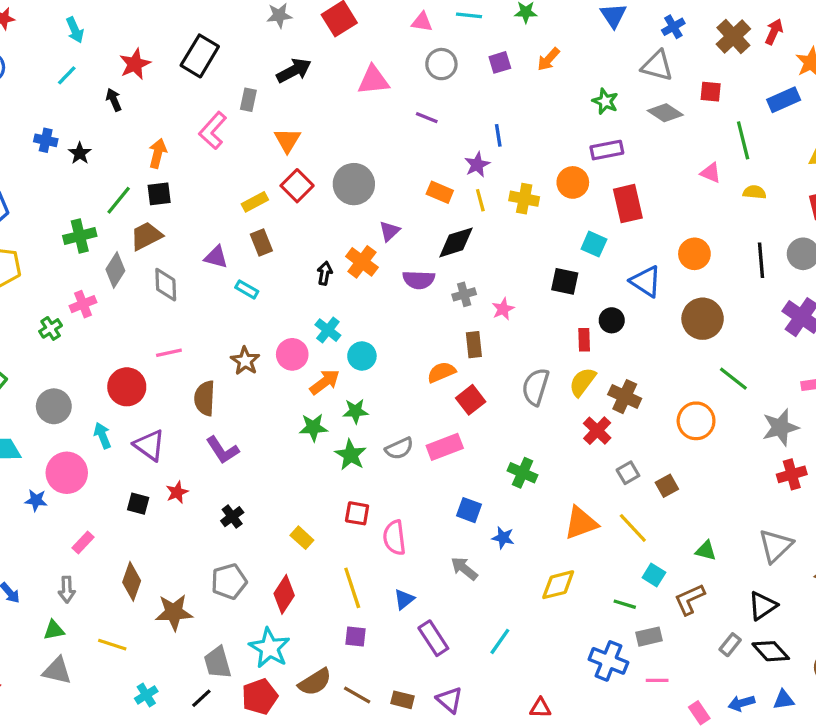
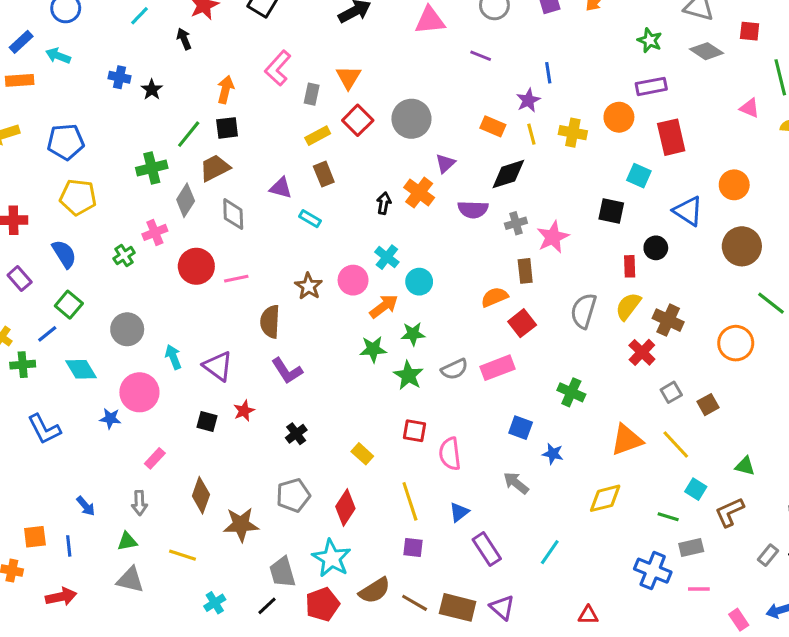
gray rectangle: (248, 100) -> (312, 94), moved
pink star: (503, 309) -> (553, 237), size x1.5
red circle: (127, 387) -> (196, 266), moved
brown rectangle: (403, 700) -> (458, 607), size x1.6

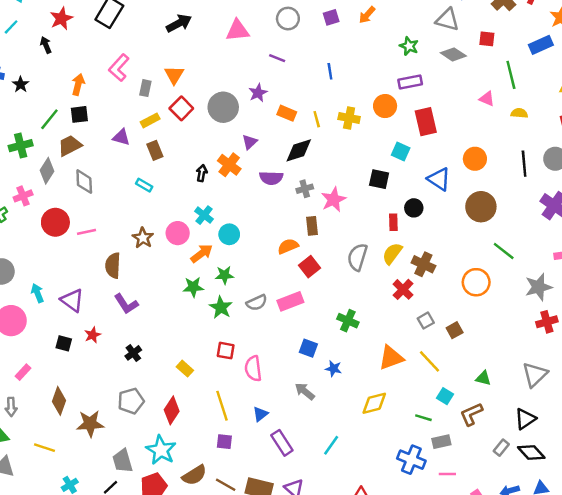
purple star: (528, 100) -> (258, 93), moved
purple triangle: (281, 188) -> (121, 137), moved

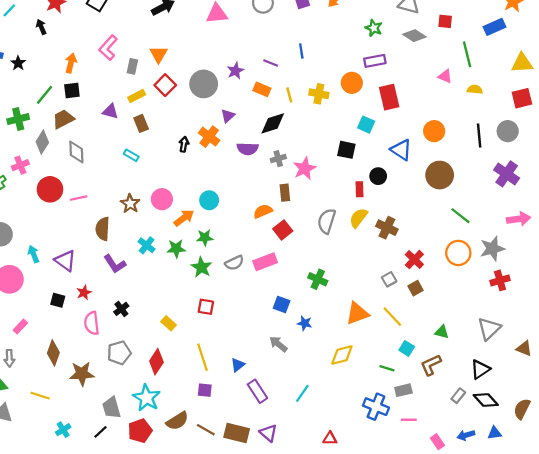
purple line: (277, 58) -> (271, 63), moved
cyan cross: (204, 215) -> (147, 245), moved
orange circle: (476, 282) -> (458, 253), moved
red cross: (403, 289) -> (414, 260), moved
pink semicircle: (253, 369) -> (92, 323), moved

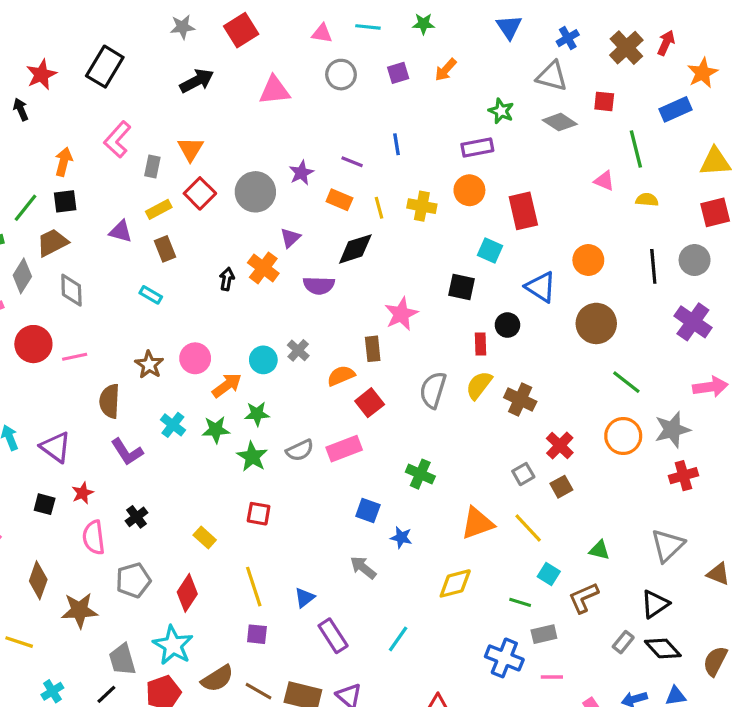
purple rectangle: (375, 61) -> (477, 147), moved
gray cross: (278, 159) -> (298, 350), moved, turned -32

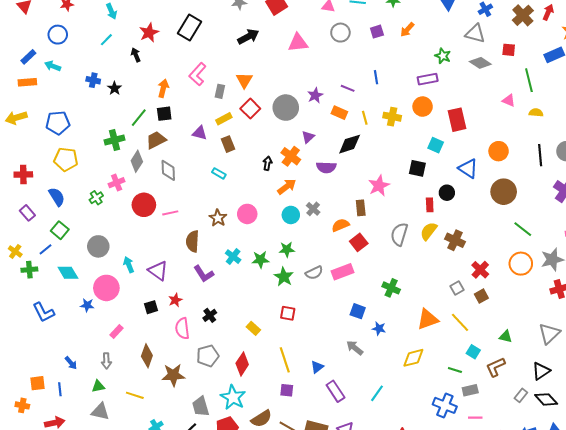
orange arrow: (227, 385) -> (287, 187), moved
black square: (45, 504) -> (151, 307), turned -32

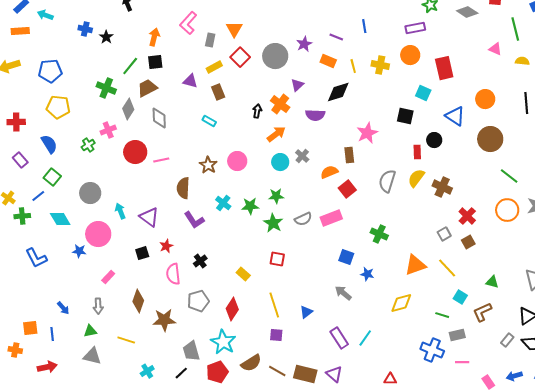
green cross: (114, 140) -> (106, 88), turned 36
purple rectangle: (335, 391) -> (339, 338), moved

